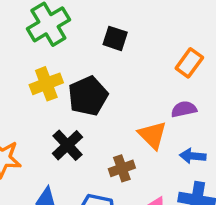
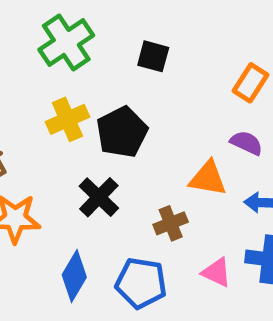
purple semicircle: (184, 109) -> (246, 143), turned 40
orange triangle: (153, 135) -> (208, 178), turned -32

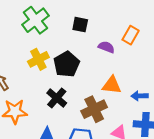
purple semicircle: (246, 143) -> (106, 47), moved
brown cross: (171, 223) -> (94, 109), size x1.5

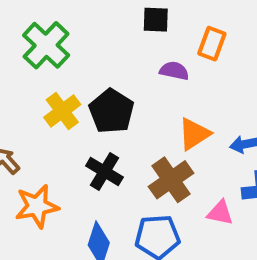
black square: (80, 25) -> (156, 20), moved
orange triangle: (112, 85) -> (194, 134), turned -30

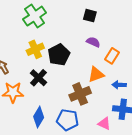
orange rectangle: (212, 44) -> (112, 56), moved
black cross: (104, 171) -> (38, 78), moved
pink triangle: (220, 213) -> (104, 124), moved

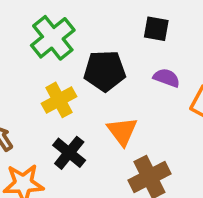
black pentagon: (59, 55) -> (105, 71), moved, turned 30
orange triangle: (96, 74) -> (122, 131), moved, turned -42

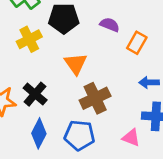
black cross: (69, 153) -> (35, 94), moved

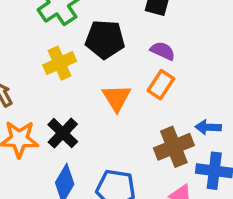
orange rectangle: (137, 43) -> (161, 85), moved
brown cross: (95, 98) -> (174, 147), moved

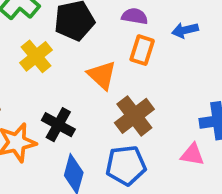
blue arrow: (208, 127) -> (185, 30), moved
brown cross: (174, 147) -> (134, 116), moved

